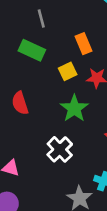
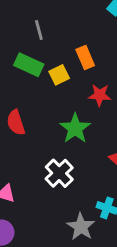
yellow square: (68, 71) -> (59, 75), moved

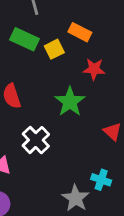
orange rectangle: (85, 57) -> (80, 32), turned -40
white cross: (59, 173) -> (36, 140), moved

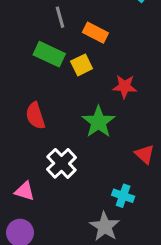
orange rectangle: (80, 32) -> (95, 33), moved
cyan cross: (101, 180) -> (123, 196), moved

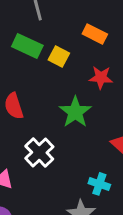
orange rectangle: (95, 33) -> (95, 34), moved
yellow square: (82, 65) -> (59, 57), turned -36

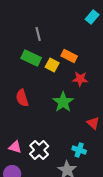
orange rectangle: (95, 34) -> (69, 56), moved
white cross: (39, 152) -> (39, 150), moved

